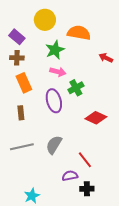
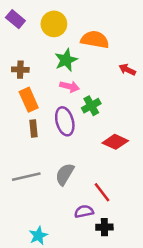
purple rectangle: (17, 37) -> (15, 19), moved
brown rectangle: (21, 113) -> (33, 129), moved

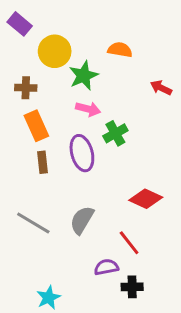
yellow circle: (54, 24) -> (55, 51), moved
orange semicircle: (95, 40) -> (120, 50), size x0.7
red diamond: (115, 142) -> (146, 199), moved
gray line: (26, 177) -> (33, 223), turned 44

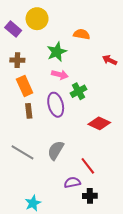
purple rectangle: (20, 24) -> (13, 29), moved
yellow circle: (55, 51) -> (37, 19), moved
red diamond: (146, 199) -> (99, 123), moved

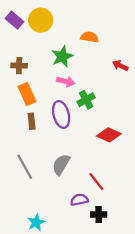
purple rectangle: (13, 29) -> (15, 20), moved
gray line: (23, 152) -> (25, 167), turned 30

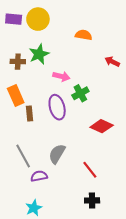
purple rectangle: (15, 20) -> (14, 19), turned -35
green star: (62, 56) -> (39, 54), moved
orange rectangle: (27, 94) -> (16, 95), moved
purple semicircle: (79, 200) -> (39, 176), moved

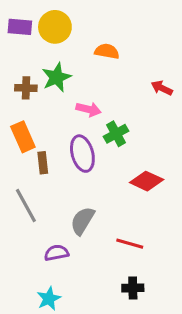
orange semicircle: (84, 35) -> (107, 51), moved
gray line: (23, 156) -> (26, 206), moved
red line: (90, 170) -> (130, 244), turned -36

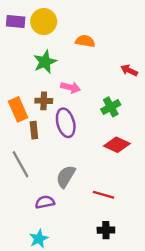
brown cross: (26, 88) -> (44, 101), moved
green cross: (116, 134) -> (111, 107), moved

